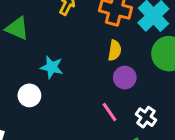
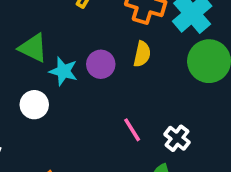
green triangle: (17, 28) -> (33, 48), moved
purple circle: (125, 78) -> (101, 64), moved

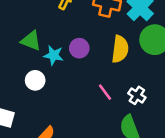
yellow semicircle: (142, 54) -> (120, 49), moved, size x1.5

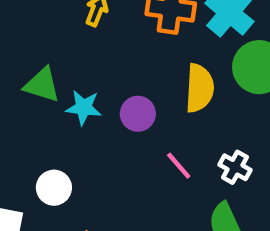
purple circle: (79, 48) -> (138, 114), moved
white circle: (35, 80) -> (54, 188), moved

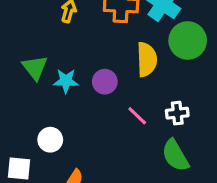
green triangle: (42, 85) -> (35, 68), turned 40
white cross: (235, 167) -> (177, 113), turned -30

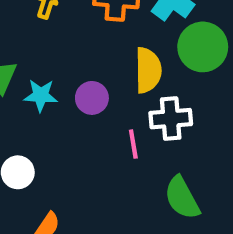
white cross: (177, 113) -> (171, 119), moved, size x1.4
pink line: (137, 116) -> (133, 144), turned 35

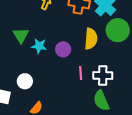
white cross: (171, 119) -> (103, 75), moved

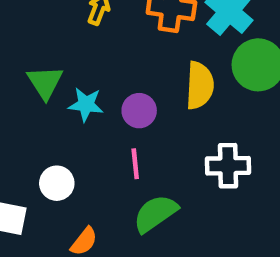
pink line: (81, 73) -> (135, 164), moved
green semicircle: (101, 101) -> (155, 213), moved, turned 80

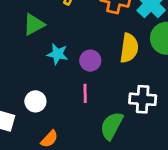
green triangle: (45, 82) -> (34, 24), moved, turned 30
green semicircle: (155, 213) -> (112, 126), moved, turned -32

